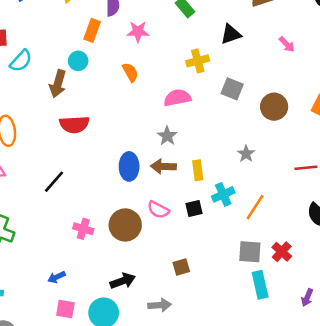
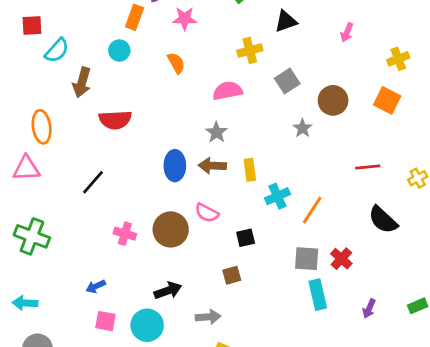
pink arrow: (287, 44) -> (347, 32), turned 66
brown arrow: (58, 84) -> (82, 82), moved
gray square: (232, 89) -> (287, 81), turned 35
gray star: (246, 154) -> (303, 128), moved
black square: (194, 208) -> (246, 238), moved

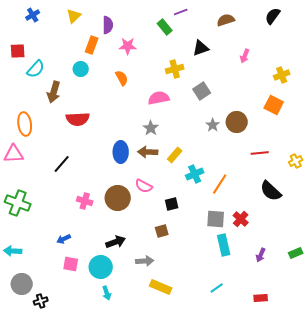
brown circle: (333, 100) -> (237, 122), moved
yellow rectangle: (250, 170) -> (175, 155), turned 49

